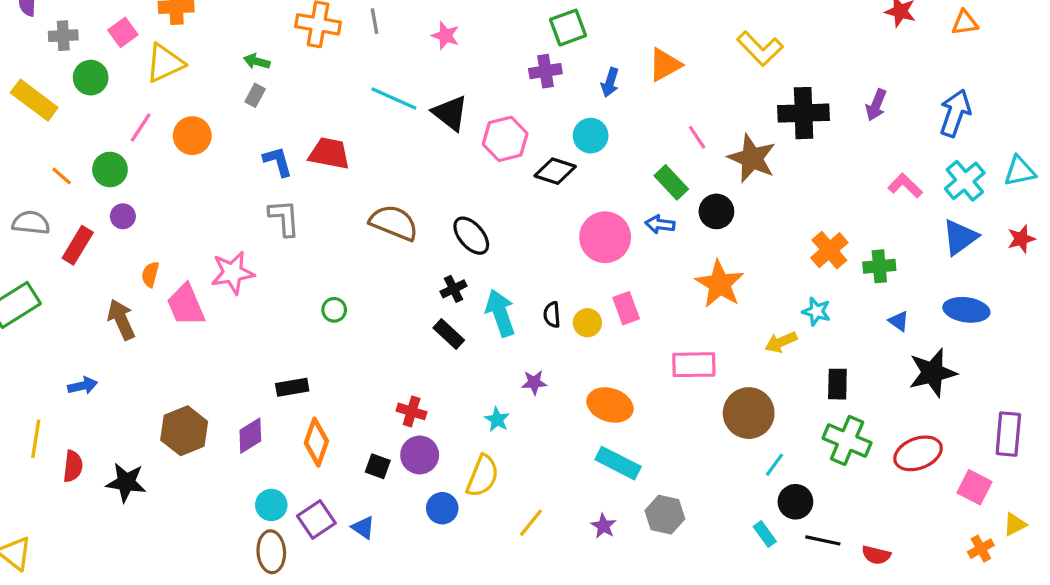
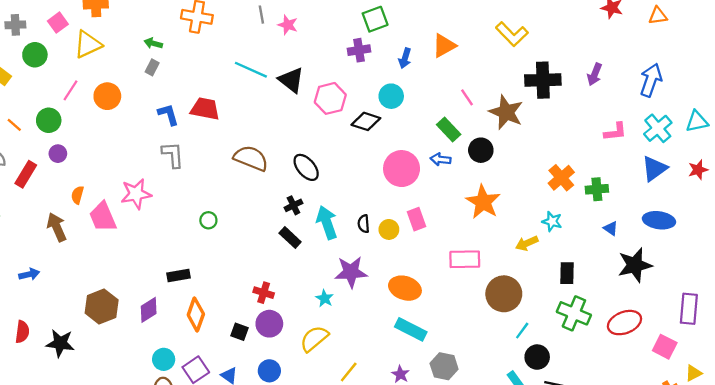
gray line: (374, 21) -> (261, 15), moved
pink L-shape: (905, 186) -> (615, 132), turned 130
purple star: (534, 382) -> (351, 272), size x1.8
yellow semicircle: (483, 476) -> (314, 339), turned -152
blue circle: (442, 508) -> (269, 371), moved

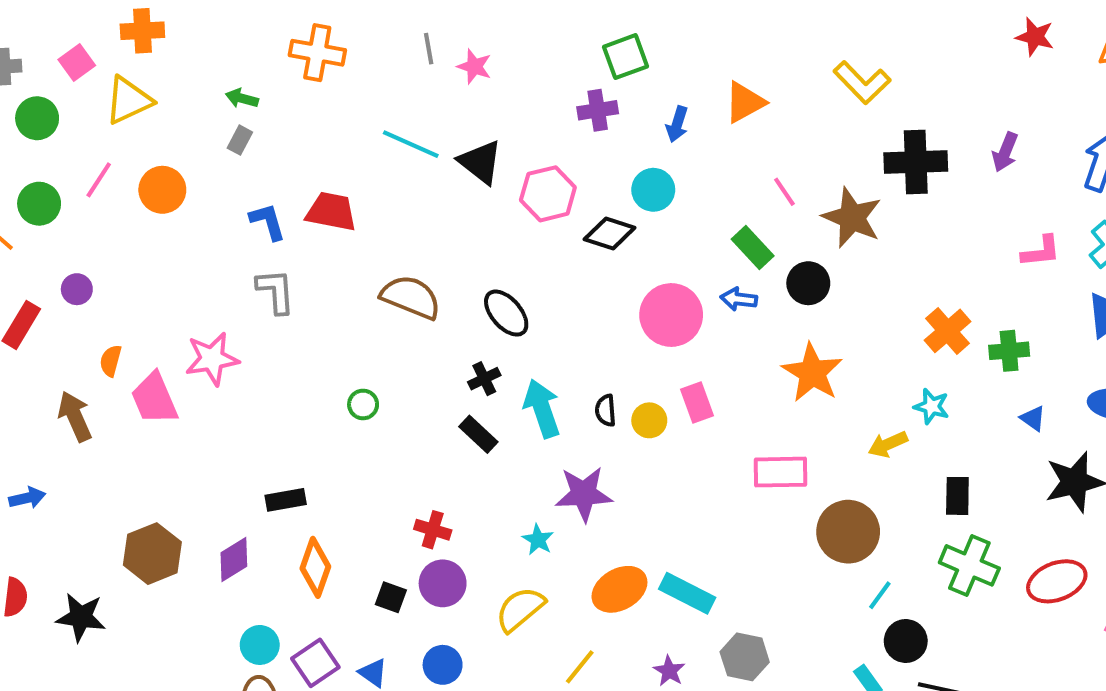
green circle: (49, 120) -> (39, 204), moved
green circle: (208, 220) -> (363, 404), moved
orange ellipse: (405, 288) -> (619, 589), moved, turned -48

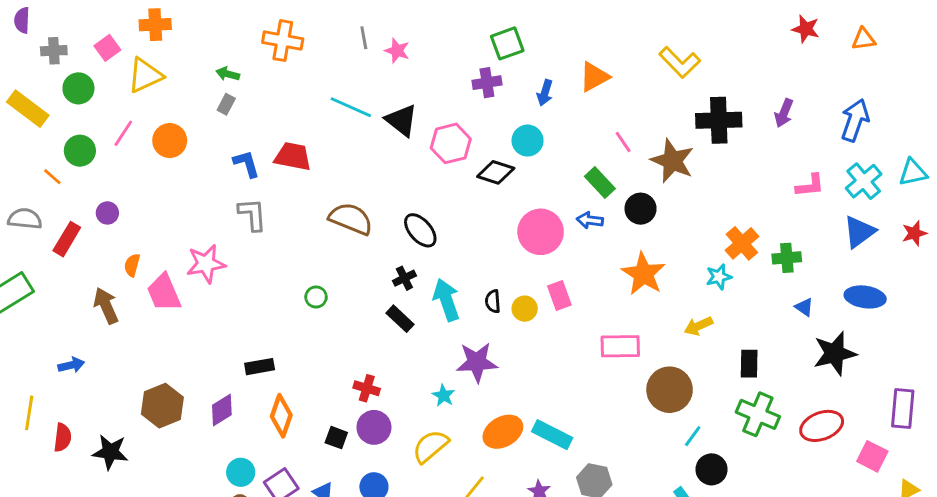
cyan star: (932, 406) -> (719, 277), moved, turned -30

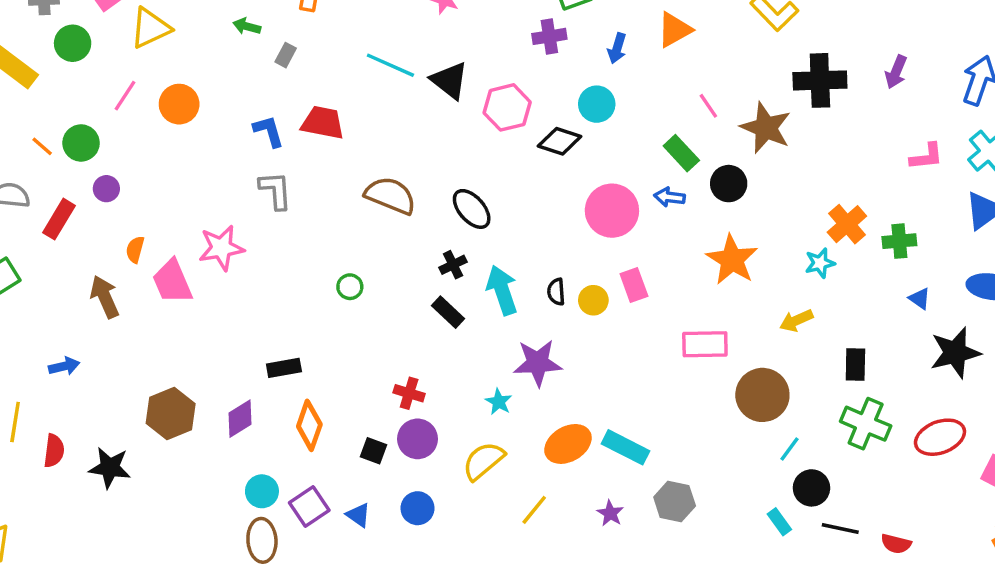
gray rectangle: (226, 104) -> (286, 55), moved
green circle: (80, 151) -> (81, 143), moved

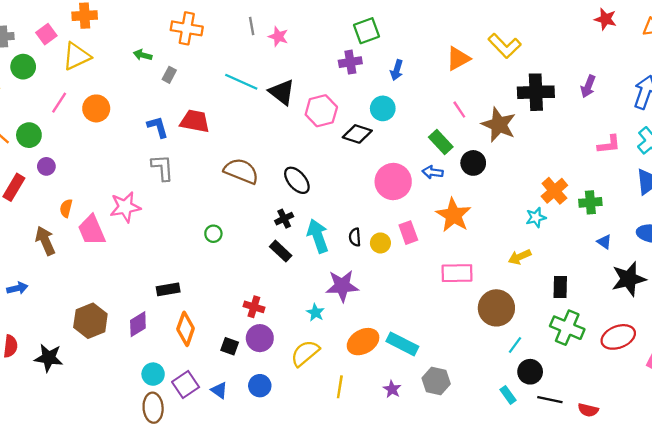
orange triangle: (675, 30) -> (458, 59), moved
orange star: (732, 260) -> (454, 215), moved
yellow line: (534, 510) -> (340, 387), turned -30

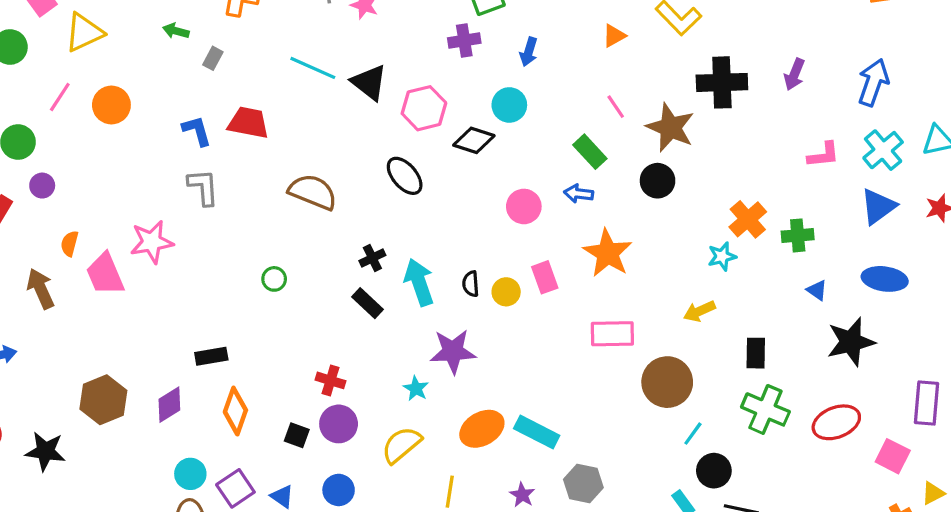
orange triangle: (458, 59) -> (614, 36), size x0.7
black circle: (473, 163) -> (658, 181), moved
black ellipse: (297, 180) -> (405, 176), moved
pink circle: (393, 182) -> (524, 206), size x0.7

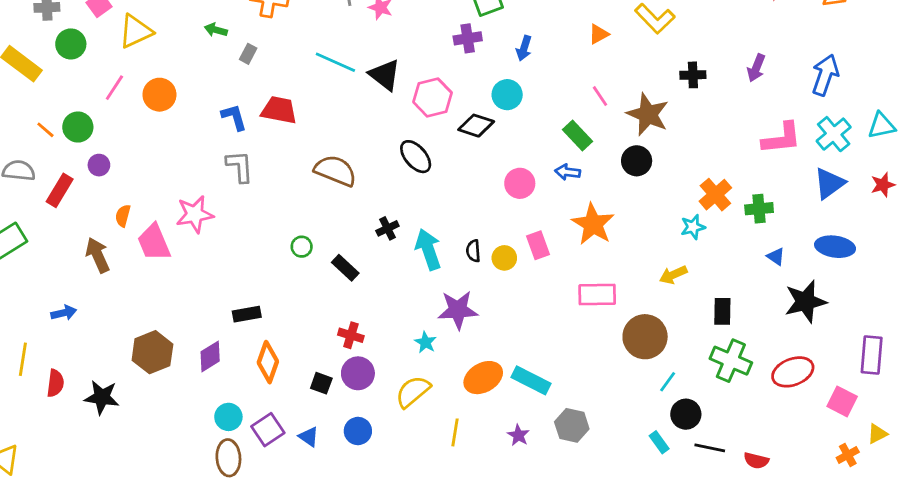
black cross: (722, 82) -> (693, 75), size x0.6
pink L-shape: (823, 155) -> (782, 138), size x1.4
black rectangle: (368, 303) -> (345, 268), moved

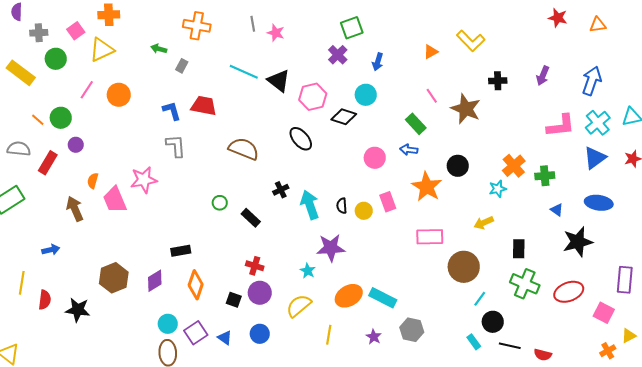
purple cross: (468, 38) -> (338, 55), turned -36
black circle: (637, 161) -> (458, 166), moved

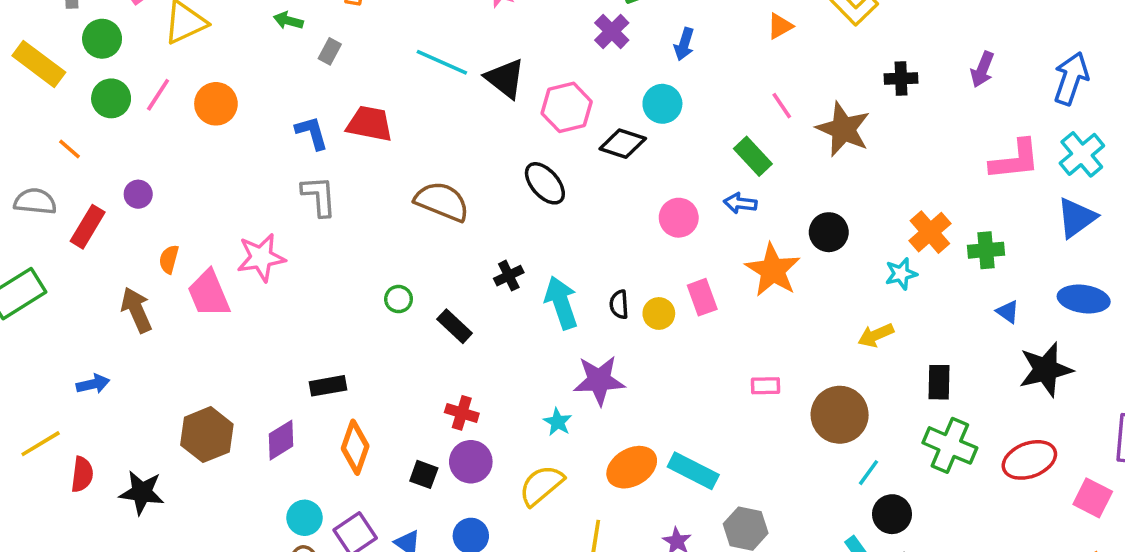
green circle: (61, 118) -> (111, 98), moved
pink rectangle: (430, 237) -> (765, 386), moved, size x0.6
yellow line: (22, 283) -> (41, 444), turned 50

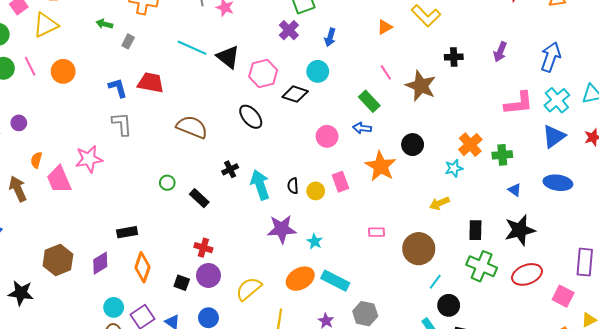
pink line: (158, 95) -> (30, 66), turned -60
black star: (1046, 370) -> (520, 230), moved
cyan star: (558, 422) -> (315, 241), moved

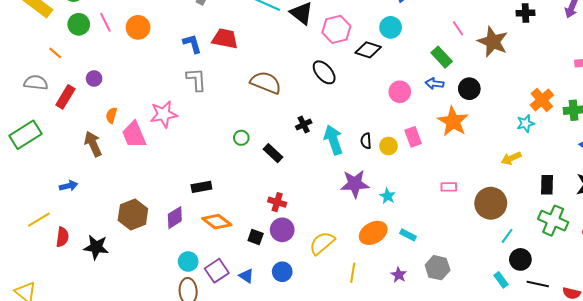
black circle: (413, 145) -> (469, 89), moved
orange diamond: (142, 267) -> (217, 222), turned -72
cyan rectangle: (335, 281) -> (408, 235), size x0.6

